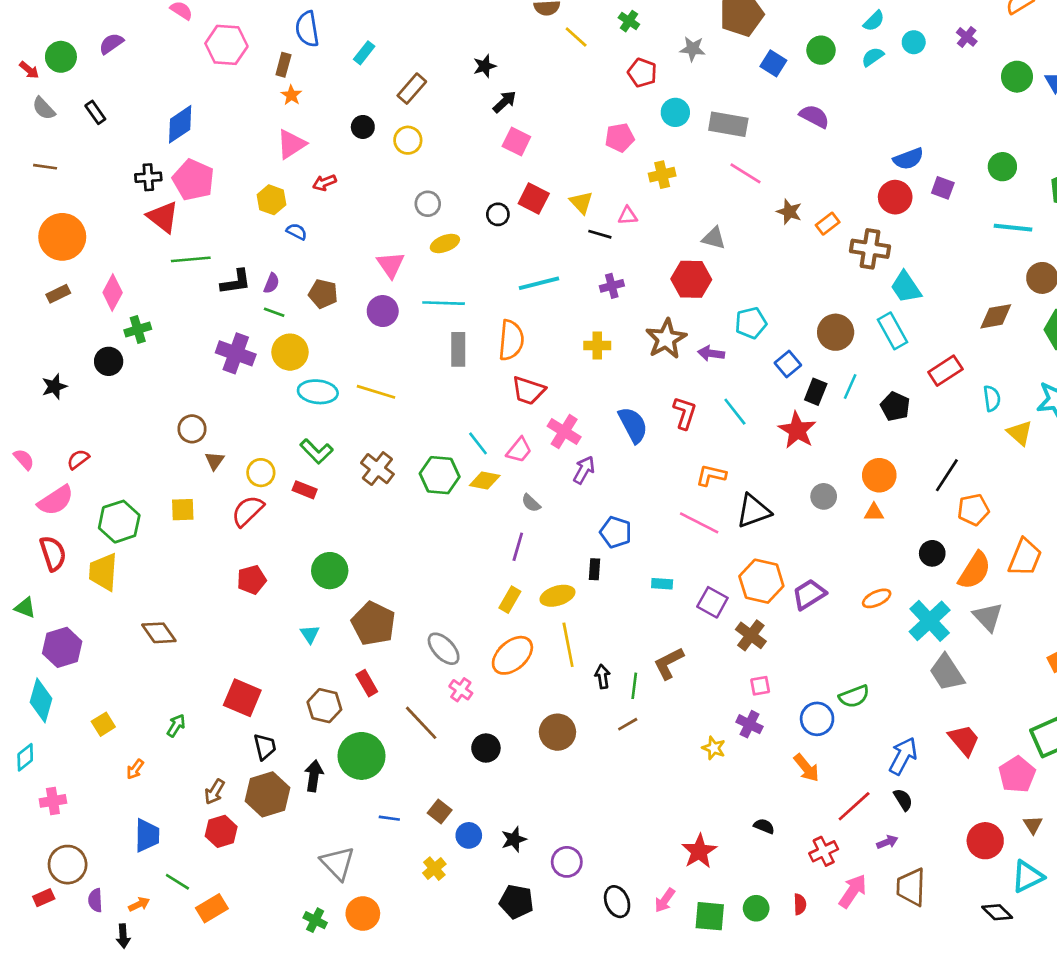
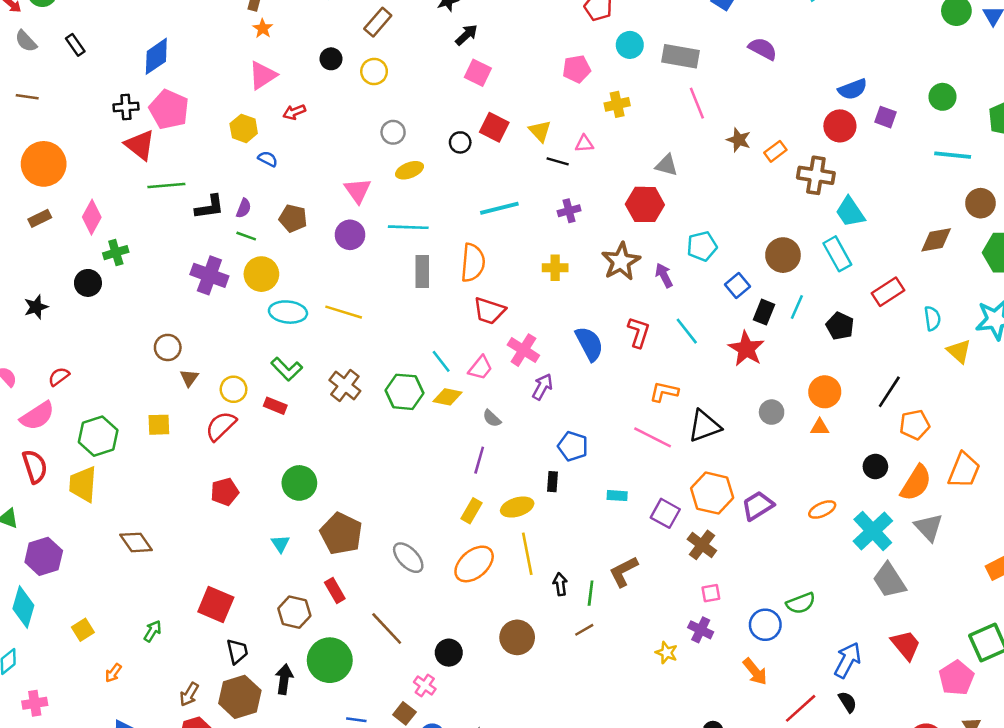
pink line: (746, 173) -> (697, 103), turned 36
purple arrow: (711, 353) -> (664, 275), turned 55
pink cross: (461, 690) -> (425, 686), moved

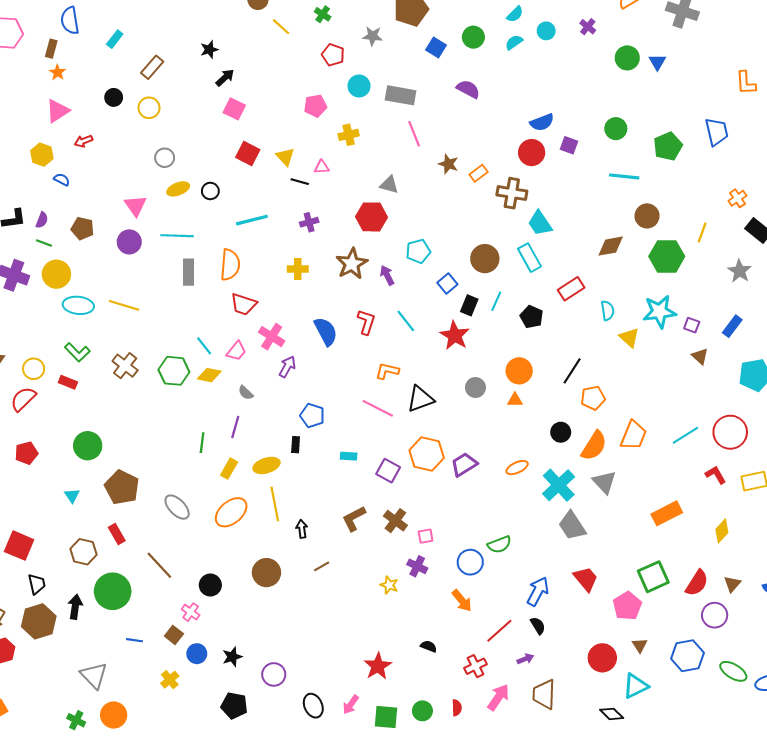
black circle: (460, 142) -> (210, 191), moved
brown cross: (702, 545) -> (395, 521), moved
green line: (591, 593) -> (202, 443), moved

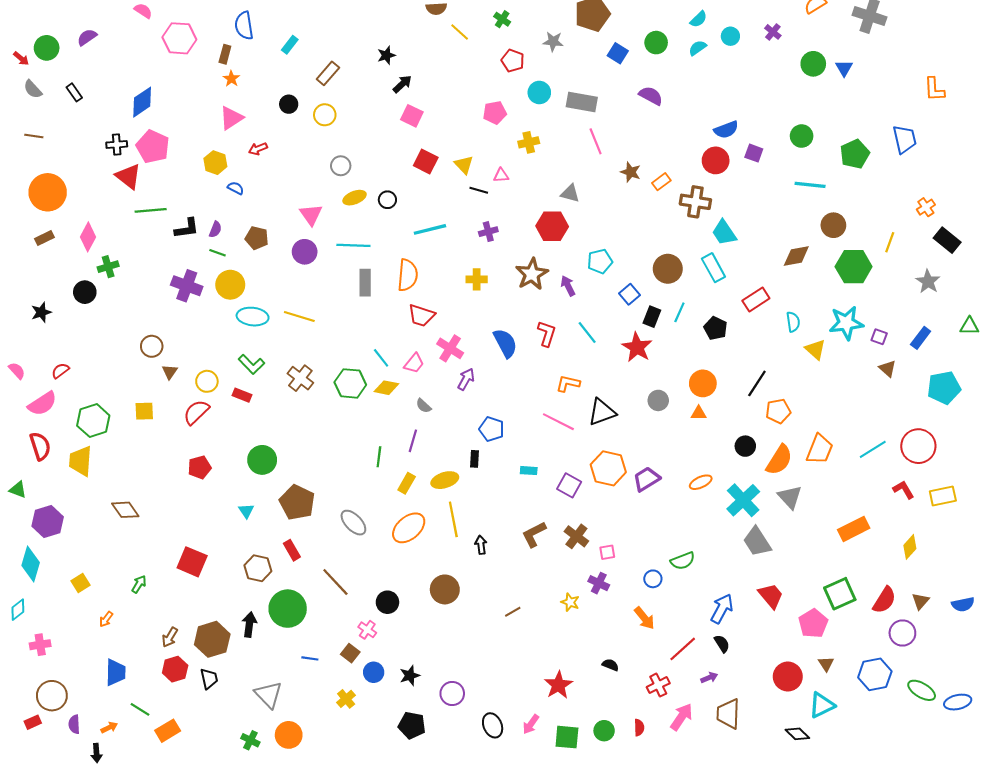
blue circle: (470, 562) -> (653, 579), size x0.7
brown line: (322, 566) -> (513, 612), moved
black trapezoid: (37, 584) -> (209, 679), moved

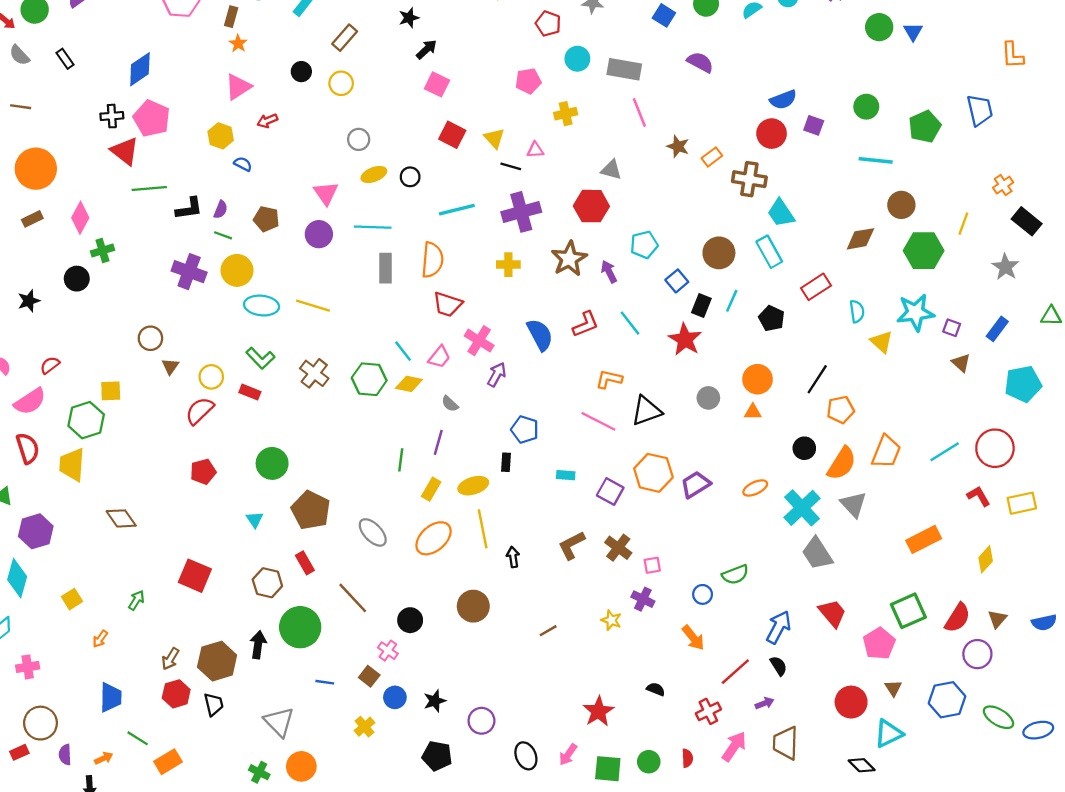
purple cross: (488, 232) -> (521, 212), size x1.8
red L-shape: (547, 334) -> (586, 324), turned 50
yellow square: (144, 411) -> (111, 391), moved

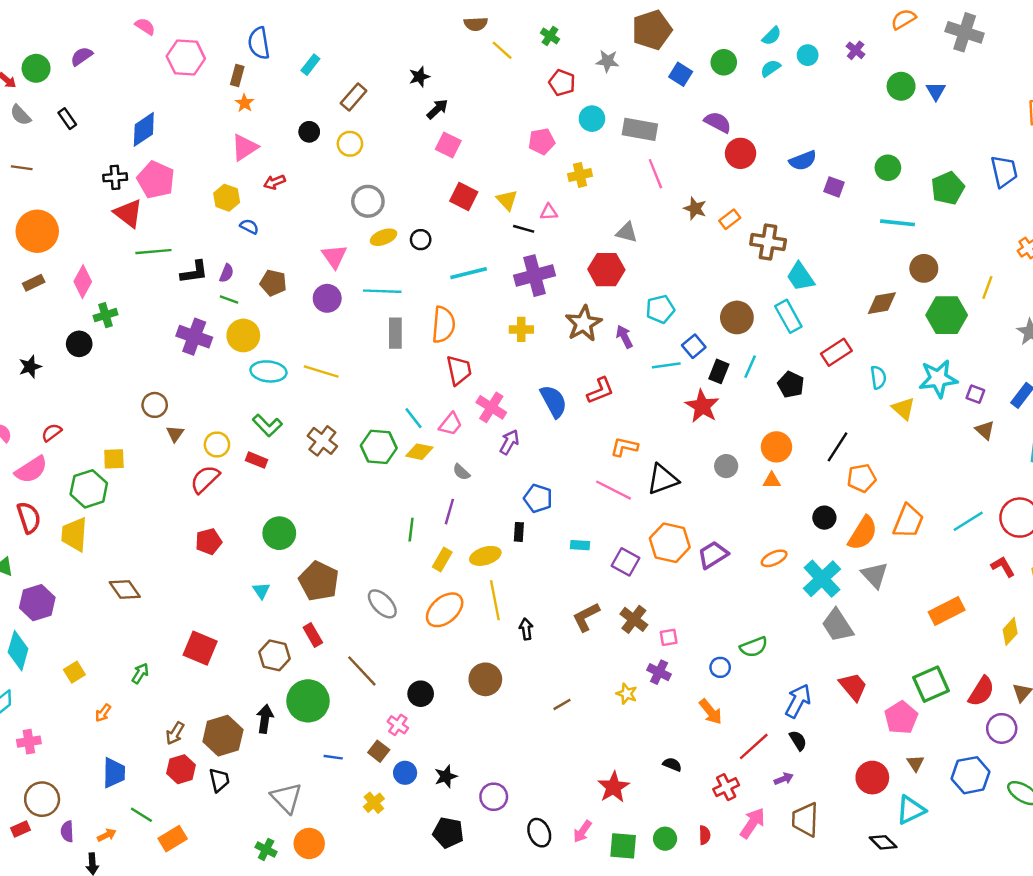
red circle: (772, 134) -> (741, 153), moved
gray circle: (359, 139) -> (368, 201), size x1.4
red trapezoid: (448, 304) -> (459, 370), turned -120
cyan line: (630, 323) -> (666, 365), moved, turned -60

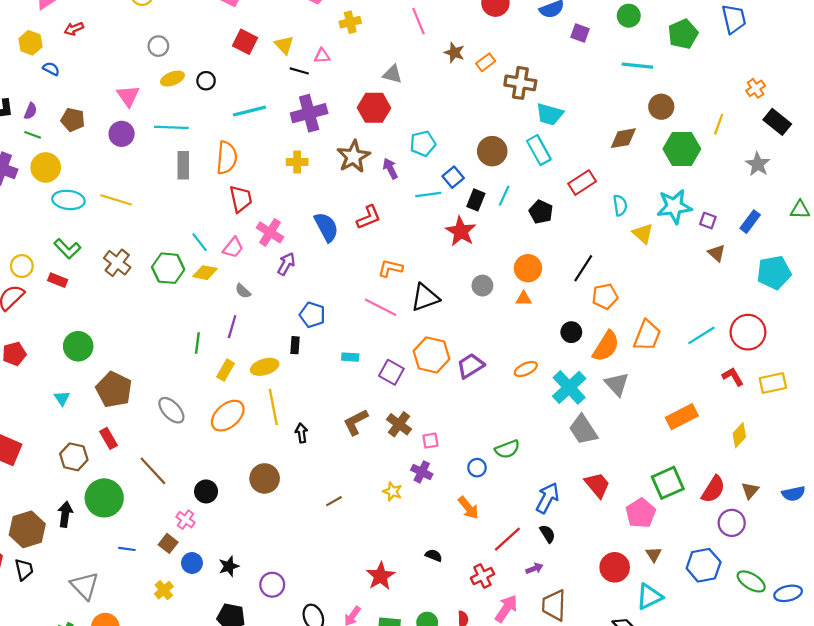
gray circle: (368, 201) -> (158, 46), size x0.7
cyan trapezoid: (800, 277) -> (550, 114), turned -40

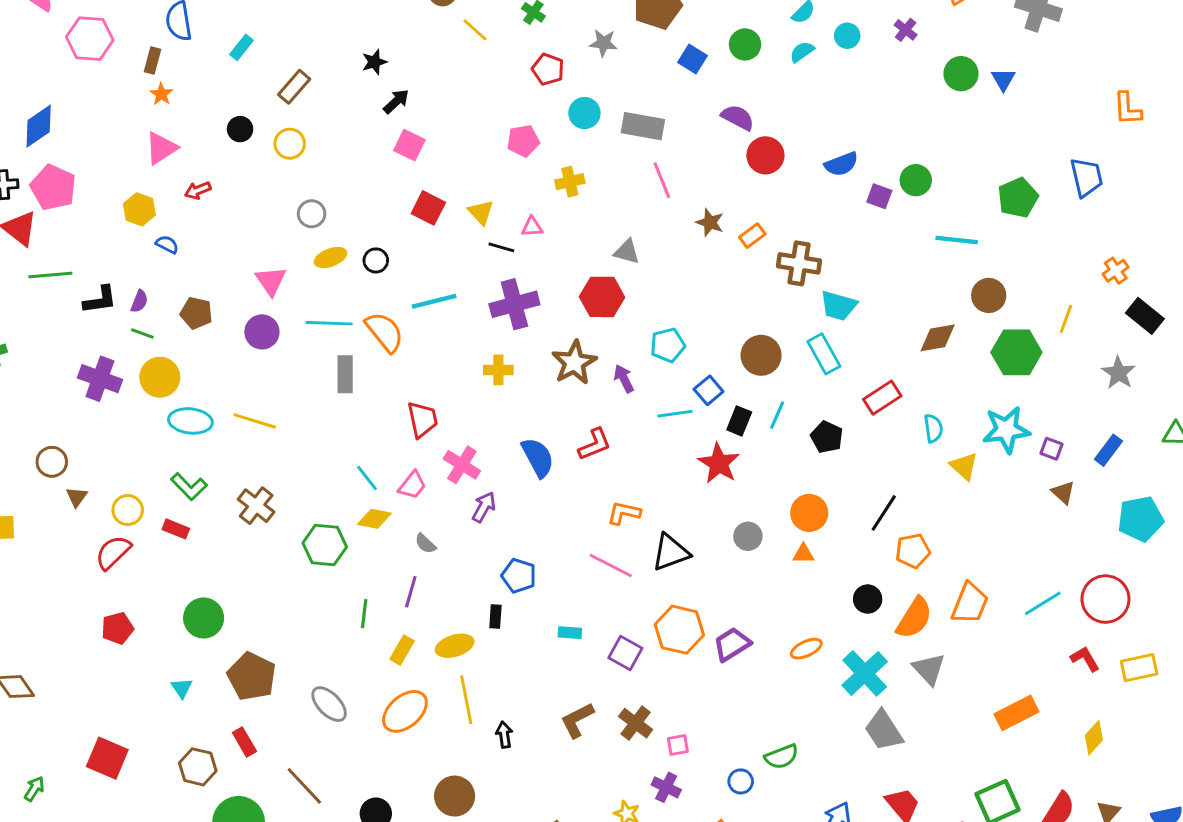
green circle: (629, 16) -> (916, 180), moved
orange semicircle: (227, 158) -> (385, 332), moved, turned -44
green hexagon: (168, 268) -> (325, 545), moved

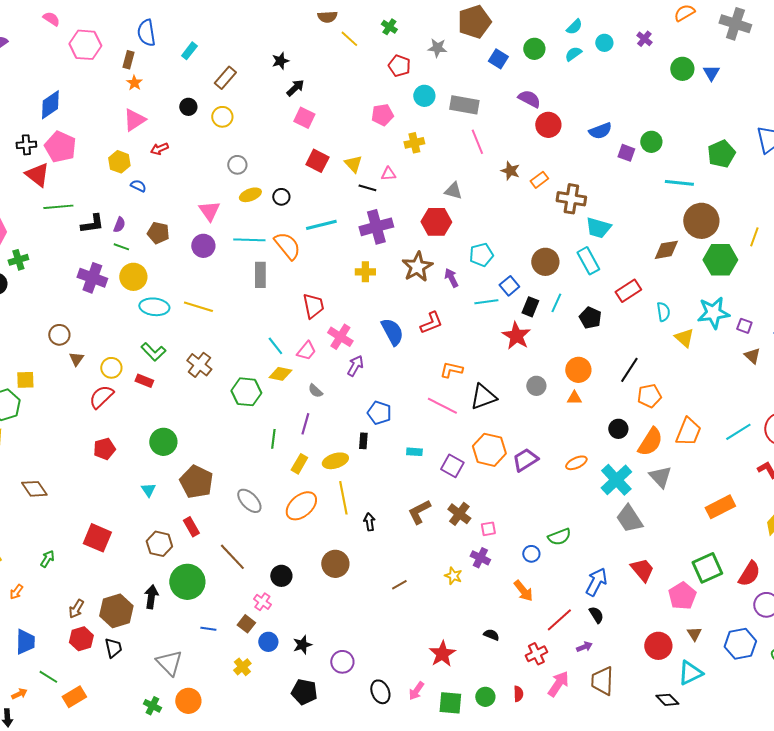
brown circle: (989, 295) -> (701, 221), size x1.5

